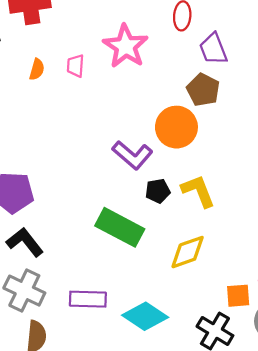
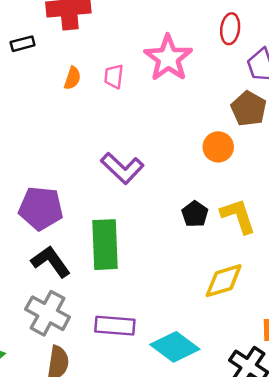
orange circle: (176, 127) -> (218, 147), size x0.7
purple L-shape: (132, 155) -> (122, 168), moved
black pentagon: (158, 191) -> (195, 214), turned -30
green rectangle: (120, 227) -> (105, 245), moved, turned 57

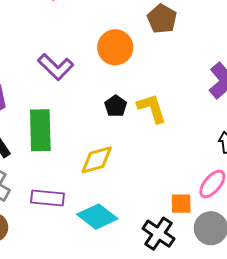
orange circle: (218, 147) -> (115, 47), moved, size x1.4
yellow diamond: (224, 281) -> (97, 160), moved

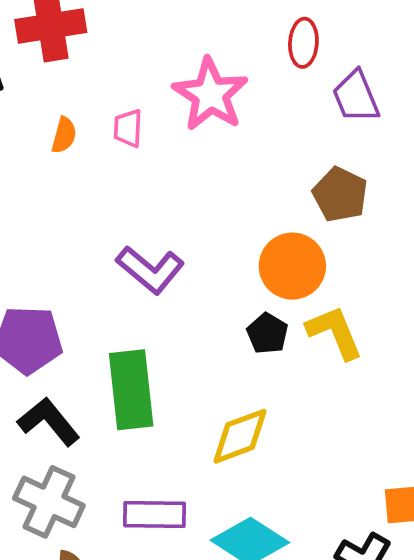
brown pentagon: (162, 19) -> (340, 195), moved
orange circle: (115, 47) -> (292, 266), moved

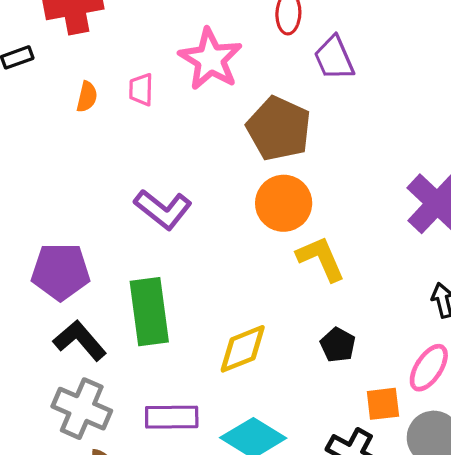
brown pentagon: (340, 195) -> (279, 129), moved, size x1.4
black pentagon: (267, 333) -> (338, 345), moved

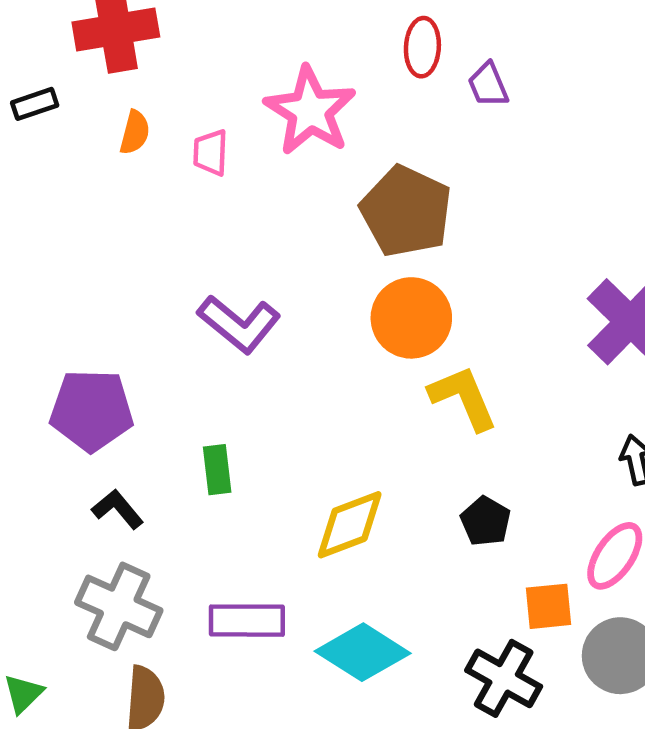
purple trapezoid: (334, 58) -> (488, 85), moved, size x0.7
orange semicircle: (87, 97) -> (135, 132), moved
green rectangle: (149, 312) -> (217, 470), size x0.5
black L-shape: (80, 340) -> (118, 509), size x0.7

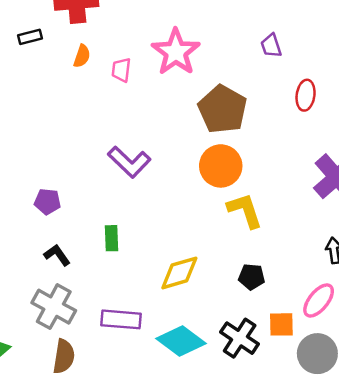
red ellipse: (422, 47) -> (306, 95), moved
purple pentagon: (92, 410) -> (47, 202), size x0.6
black pentagon: (486, 521) -> (252, 277), turned -30
black cross: (504, 678) -> (240, 338), moved

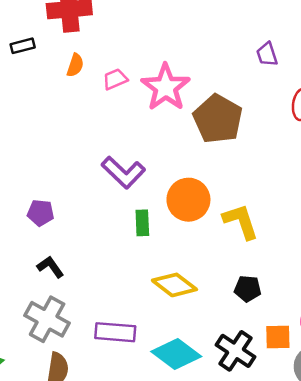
pink star: (176, 52) -> (166, 87), moved
pink trapezoid: (121, 70) -> (115, 79), turned 60
orange circle: (221, 166) -> (188, 200), moved
green rectangle: (112, 238) -> (142, 223), moved
yellow diamond: (179, 273) -> (174, 285), turned 54

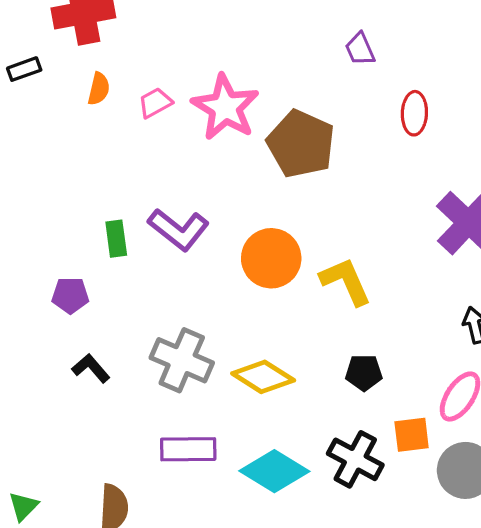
green rectangle: (142, 223) -> (116, 239), moved
gray cross: (47, 319) -> (182, 360), moved

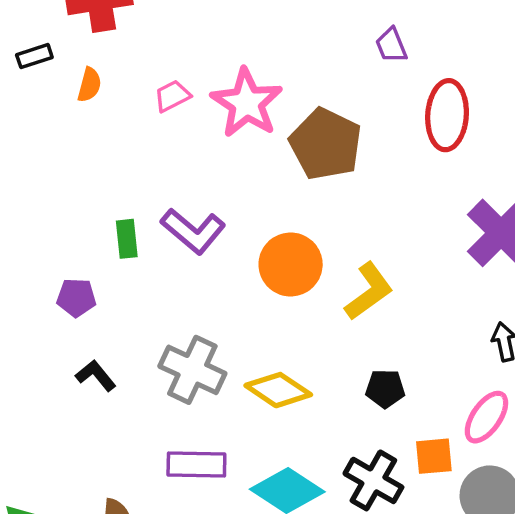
orange semicircle: (99, 89) -> (89, 85), moved
red ellipse: (414, 113) -> (447, 115), size x1.5
yellow L-shape: (346, 281) -> (369, 291), turned 76

